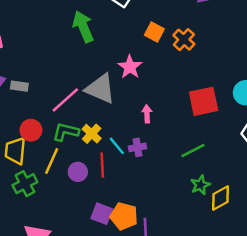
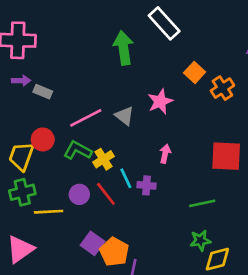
gray triangle: (100, 89) -> (124, 116), size x0.6
yellow line: (52, 161) -> (49, 212), moved, turned 48
red line: (102, 165) -> (106, 194), turned -50

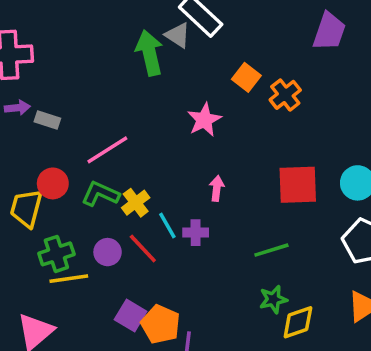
gray triangle: (124, 116) -> (178, 35), moved
green cross: (22, 192) -> (56, 254), moved

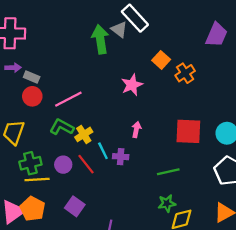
red circle: (53, 183) -> (32, 96), moved
orange pentagon: (161, 324) -> (33, 209), moved

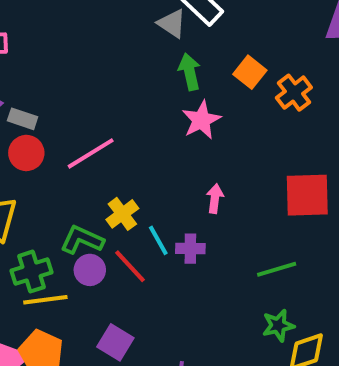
green arrow: (100, 39) -> (190, 72), moved, size x0.7
green L-shape: (62, 127) -> (82, 240), moved

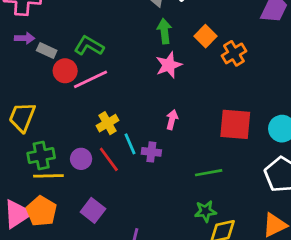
red circle: (26, 153) -> (65, 71), moved
green L-shape: (82, 240) -> (89, 46), moved

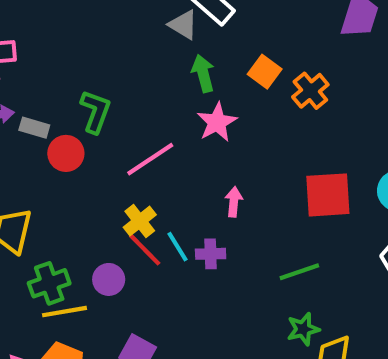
green L-shape: (89, 46) -> (95, 111), turned 88
pink line: (91, 79) -> (150, 159), moved
red line: (109, 159) -> (145, 250), moved

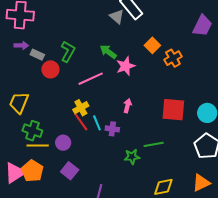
green arrow: (203, 73) -> (108, 52), moved, turned -48
purple circle: (109, 279) -> (63, 143), moved
green cross: (49, 283) -> (32, 131), turned 30
green star: (303, 329) -> (132, 157), moved

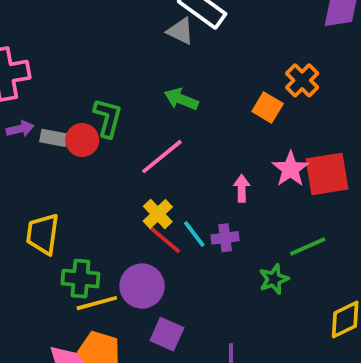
orange square: (152, 45) -> (268, 107), moved
pink star: (126, 66) -> (290, 169), moved
red circle: (50, 69) -> (82, 140), moved
purple circle: (63, 143) -> (142, 286), size x1.5

